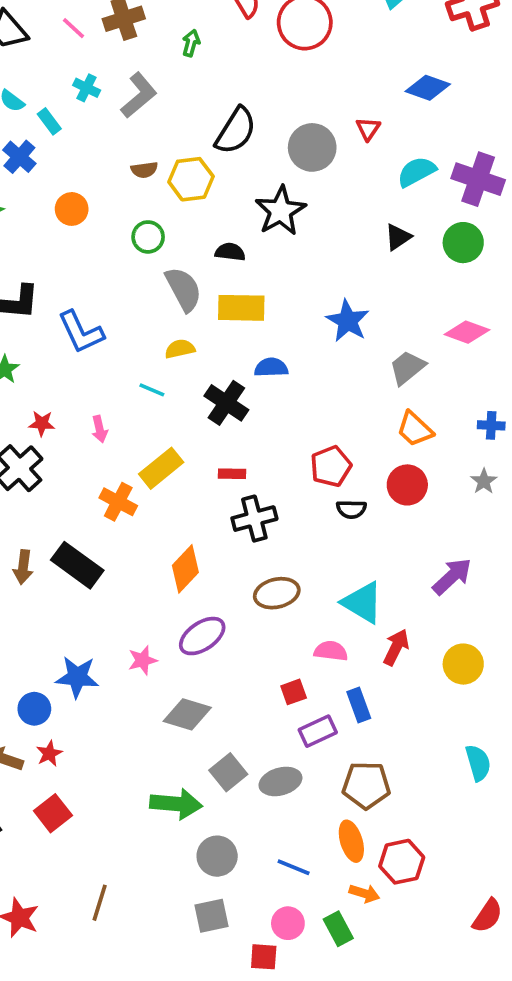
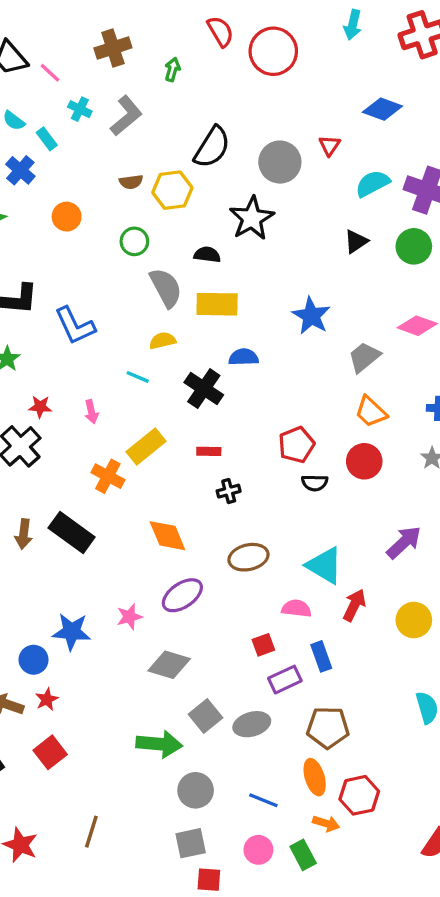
pink line: (73, 28) -> (50, 73), moved
black cross: (254, 519) -> (229, 491), size x0.6
orange diamond: (185, 569) -> (167, 536), turned -66
red square: (264, 957) -> (209, 880), moved

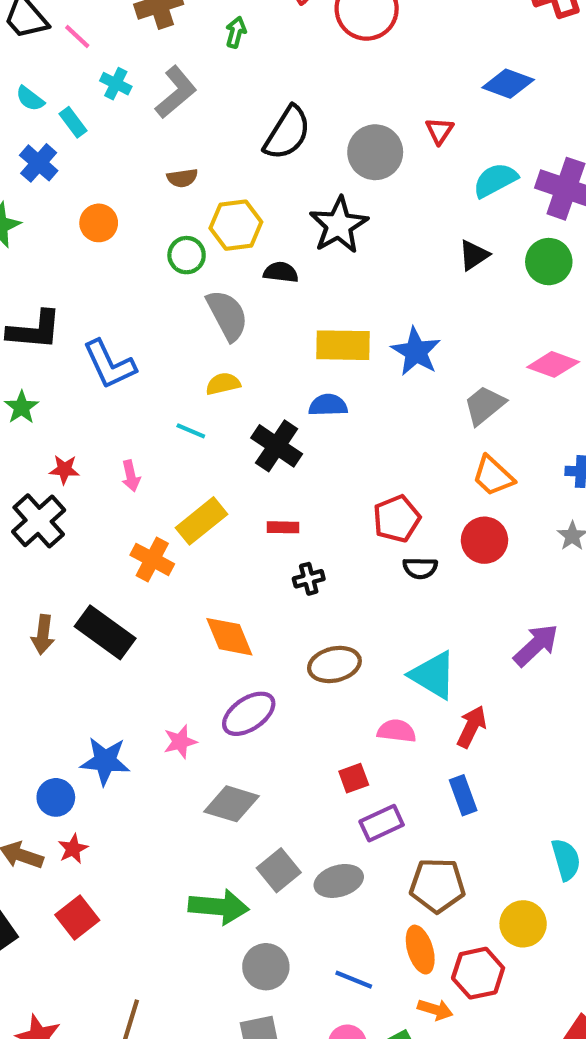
yellow hexagon: (172, 190) -> (236, 225), moved
yellow rectangle: (217, 304) -> (343, 345), moved
yellow circle: (414, 620) -> (523, 924), moved
blue rectangle: (321, 656) -> (463, 795), moved

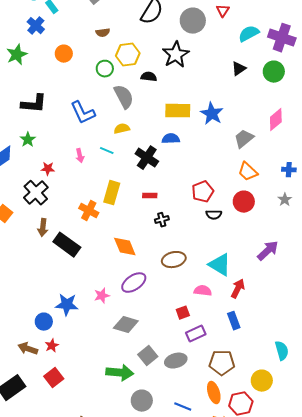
blue L-shape: (109, 364) -> (83, 113), moved
pink diamond: (553, 364) -> (276, 120), turned -60
pink arrow: (131, 476) -> (80, 156), moved
yellow rectangle: (202, 521) -> (112, 193), turned -35
brown arrow: (43, 634) -> (43, 228), moved

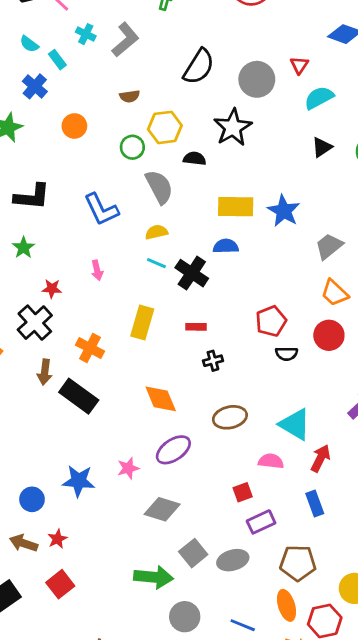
cyan semicircle: (249, 34) -> (319, 98), moved
cyan line: (107, 151) -> (156, 263), moved
orange cross: (89, 211) -> (90, 348), moved
blue circle: (44, 322) -> (32, 499), moved

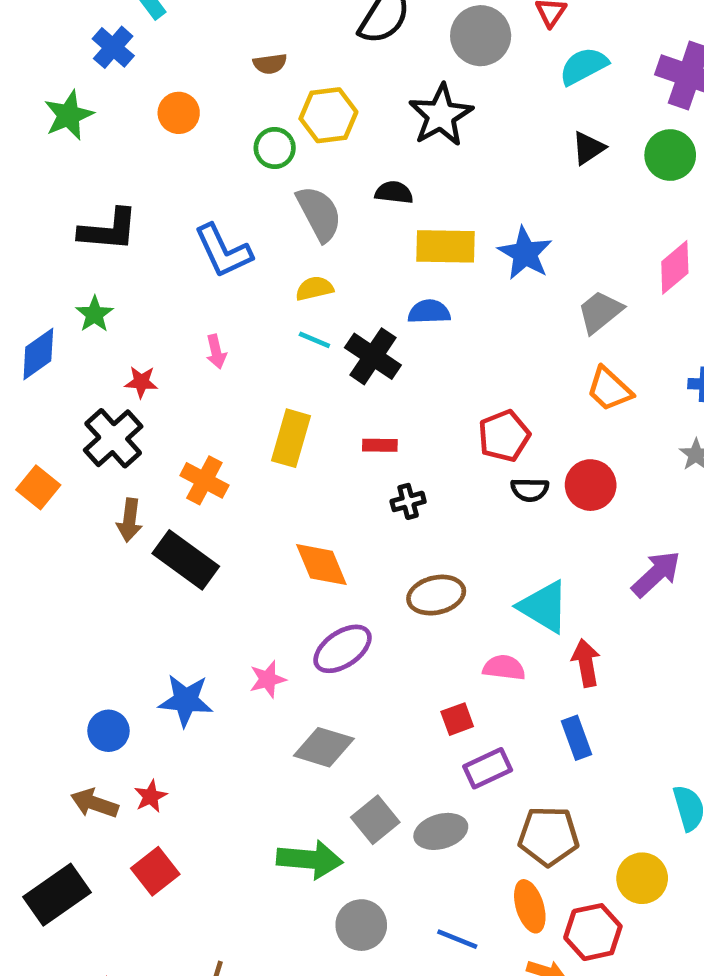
black semicircle: (195, 159) -> (394, 192), moved
red circle: (329, 335) -> (591, 485), moved
red arrow: (320, 458) -> (586, 663), turned -36

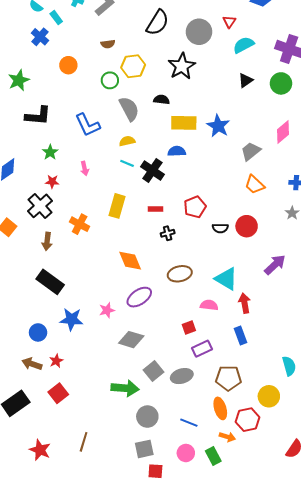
green star: (69, 115) -> (19, 80), moved
green star: (94, 314) -> (50, 152), moved
red pentagon: (504, 436) -> (195, 207), moved
black rectangle: (186, 560) -> (50, 282), moved

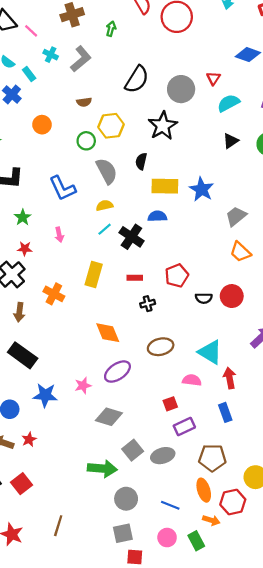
black semicircle: (162, 100) -> (141, 161), turned -84
cyan line: (127, 163) -> (105, 229), turned -64
red square: (58, 393) -> (22, 484), moved

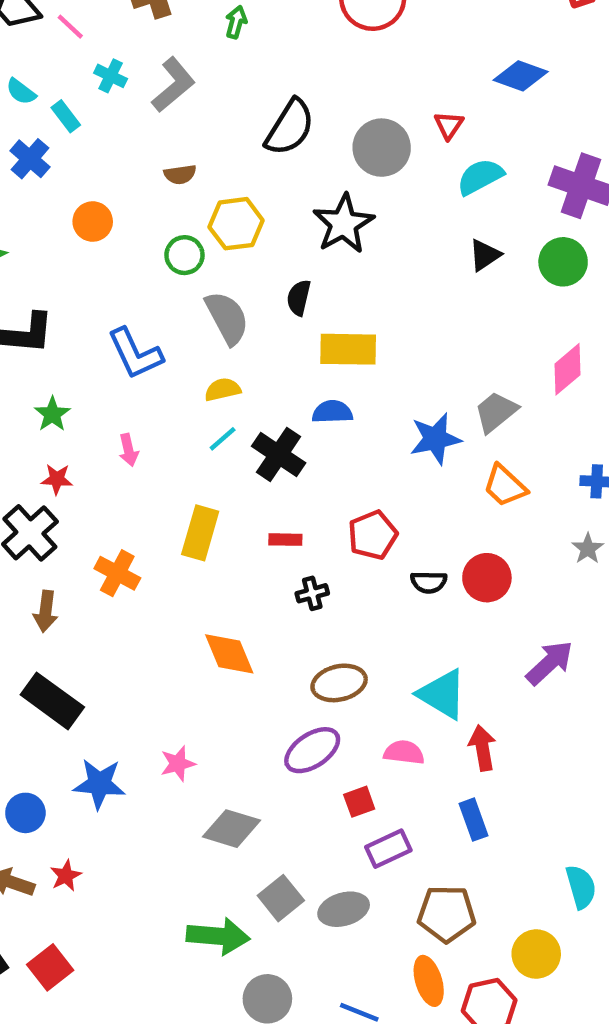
blue star: (202, 189) -> (435, 439), moved, turned 30
purple ellipse: (117, 372) -> (312, 750), moved

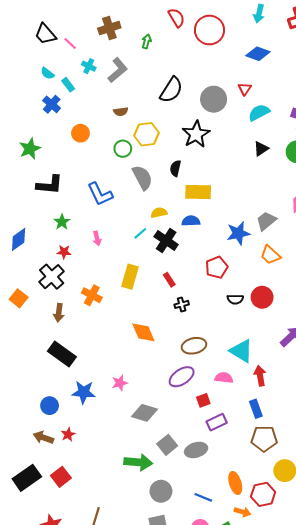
blue diamond: (521, 76) -> (258, 54), moved
yellow semicircle: (223, 390) -> (159, 213), moved
red pentagon: (373, 535) -> (217, 267), moved
red rectangle: (285, 540) -> (169, 280), turned 56
brown pentagon: (447, 914) -> (264, 439), moved

